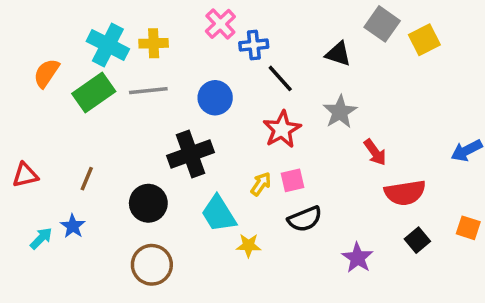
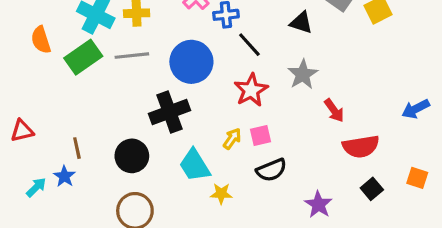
orange semicircle: (46, 73) -> (41, 40), turned -52
blue circle: (215, 98) -> (191, 62), size x1.4
brown line: (87, 179) -> (77, 148), moved, turned -35

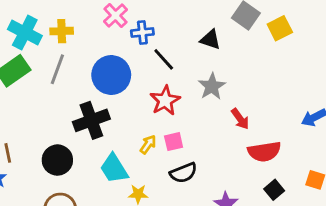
gray line: (132, 56) -> (57, 69), turned -64

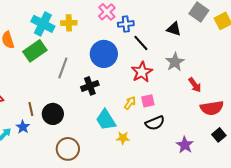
gray line: (57, 69) -> (63, 68), moved
black cross: (91, 120) -> (90, 86), size x0.7
black circle: (57, 160) -> (53, 114), moved

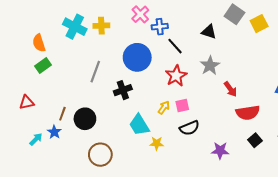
green rectangle: (35, 51) -> (43, 66), moved, size x0.7
brown line: (31, 109) -> (62, 114), turned 32
purple star: (185, 145) -> (220, 151), turned -30

